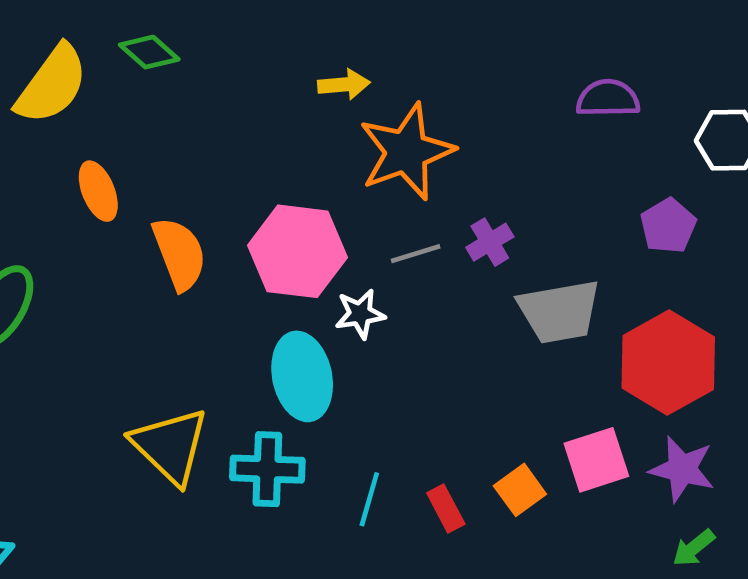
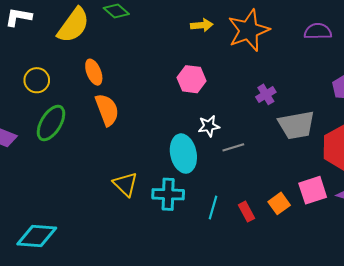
orange star: (406, 152) -> (249, 30), moved
pink hexagon: (298, 251) -> (192, 79), moved, size x0.7
orange semicircle: (179, 254) -> (107, 110), moved
gray line: (416, 254) -> (233, 147), moved
yellow triangle: (170, 446) -> (125, 184), size x0.7

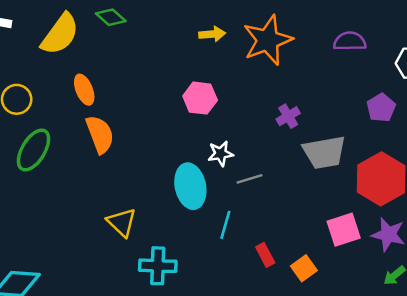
cyan cross: (168, 194) -> (158, 266), moved
orange square: (279, 203) -> (304, 268), moved
cyan line: (213, 207) -> (225, 225), moved

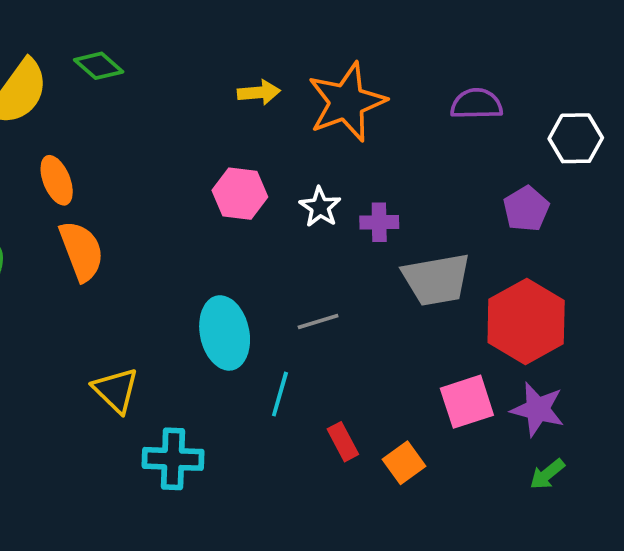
purple cross: (288, 116) -> (379, 222), turned 30
white star: (221, 154) -> (320, 207), moved, turned -30

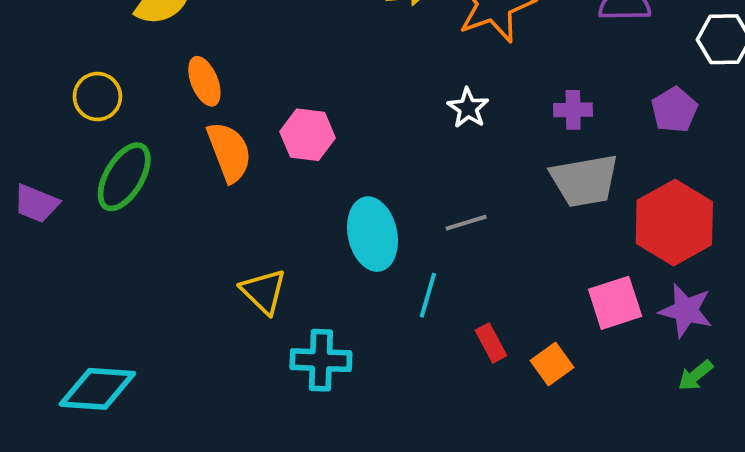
pink hexagon: (240, 194) -> (308, 135), moved
purple cross: (379, 222) -> (573, 110), moved

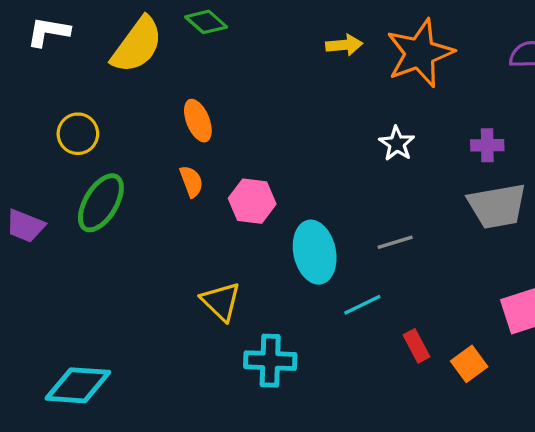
orange ellipse: (204, 81) -> (198, 121), moved
pink hexagon: (308, 135) -> (252, 201), moved
orange semicircle: (229, 152) -> (191, 181), size x0.6
cyan line: (428, 295) -> (362, 305), turned 48

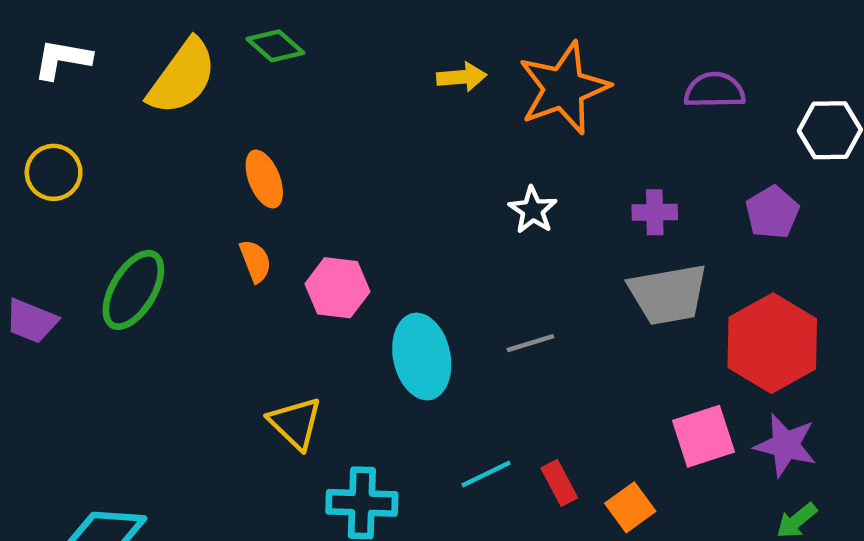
yellow circle: (78, 134) -> (54, 172), moved
cyan line: (362, 305) -> (486, 474), moved

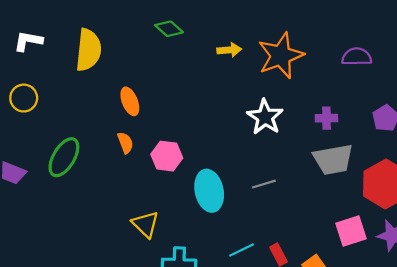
green diamond: (275, 46) -> (169, 29), moved
yellow semicircle: (182, 77) -> (89, 50), turned -30
white star: (533, 210) -> (265, 117), size x1.5

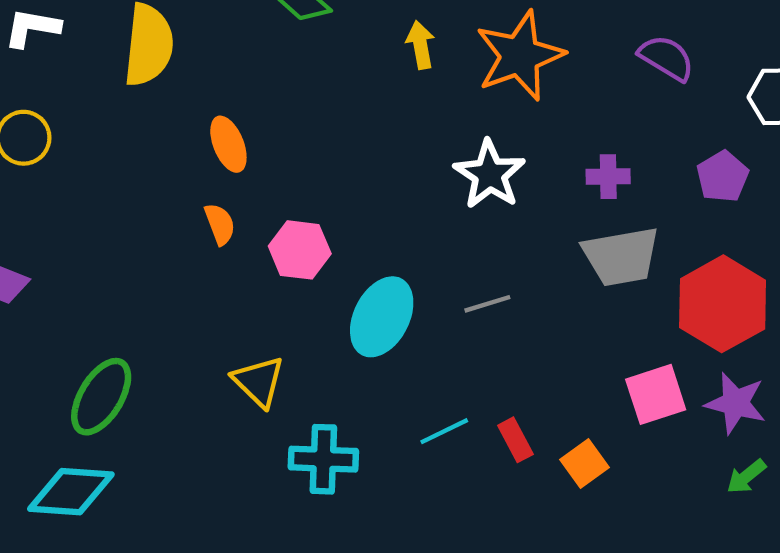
yellow arrow: (229, 50) -> (420, 45), turned -95
purple semicircle: (357, 57) -> (666, 58), turned 32
green ellipse: (64, 157) -> (101, 397), moved
cyan ellipse: (209, 191) -> (382, 317), turned 39

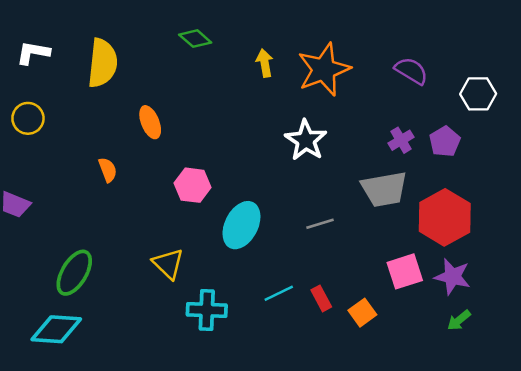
purple cross: (608, 177) -> (401, 140), moved, turned -30
orange semicircle: (220, 224) -> (108, 170), moved
gray line: (487, 304) -> (320, 224), moved

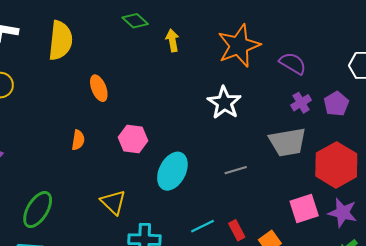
yellow arrow: (265, 63) -> (172, 40), moved
purple semicircle: (411, 71) -> (293, 63), moved
orange semicircle: (108, 170) -> (78, 140), moved, turned 30

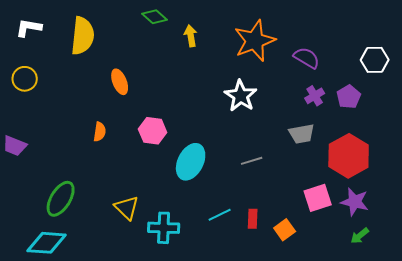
gray trapezoid: (288, 142) -> (302, 134), size x0.7
yellow triangle: (113, 202) -> (127, 208), moved
red rectangle: (237, 230) -> (253, 219), turned 30

